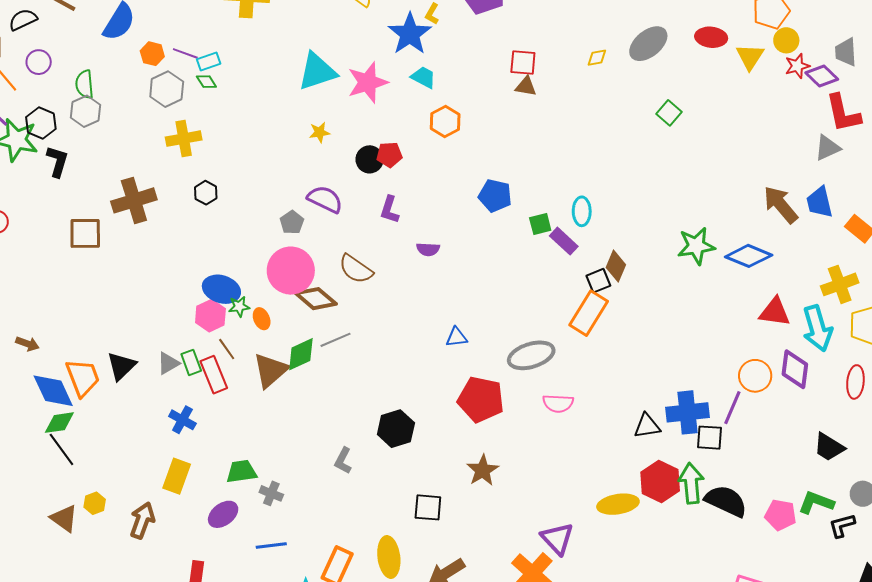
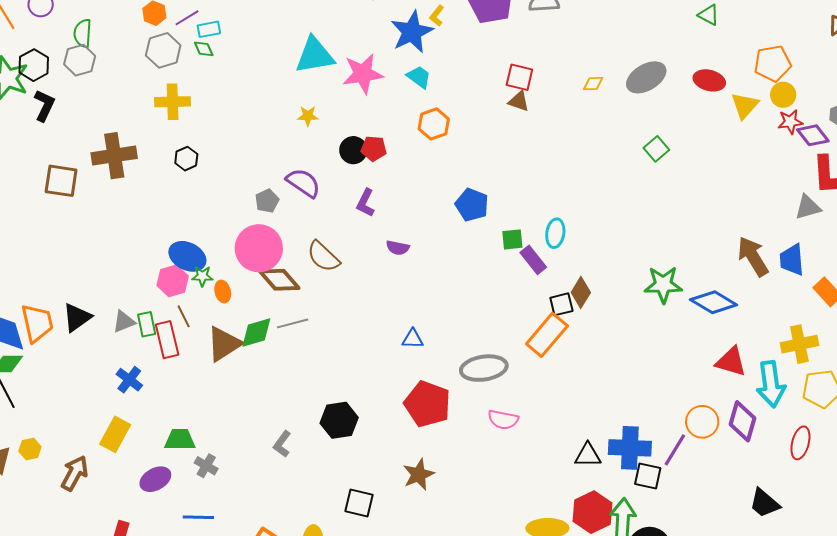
purple line: (185, 53) -> (187, 18), turned -60

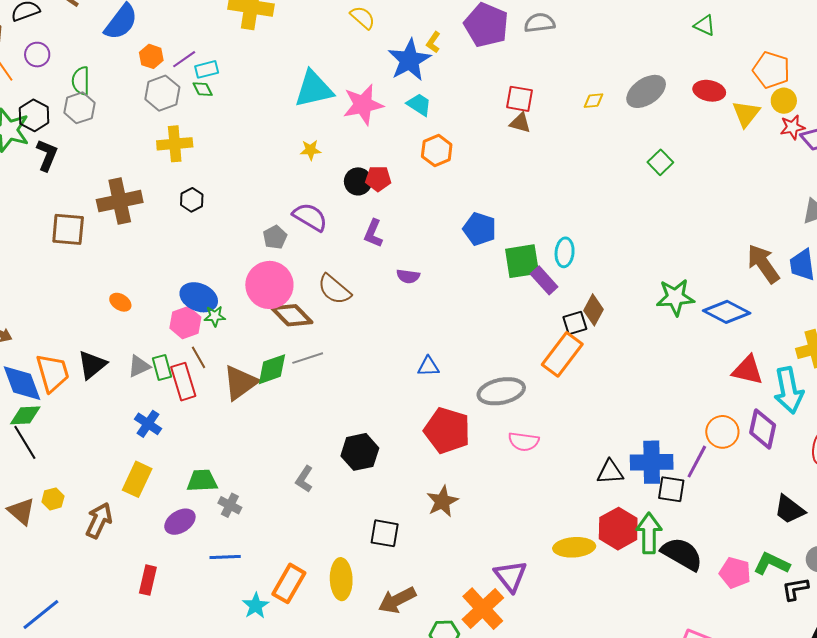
orange pentagon: (773, 63) -> (771, 70), turned 30
green square: (512, 239) -> (522, 261), size x1.6
orange ellipse: (223, 292) -> (120, 302), moved, turned -40

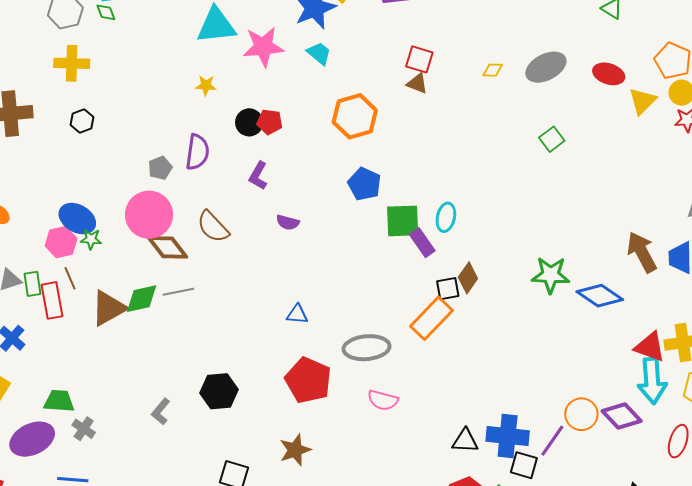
orange hexagon: (437, 151) -> (355, 116), moved, size x1.4
purple semicircle: (310, 217) -> (197, 152), turned 60
red triangle: (748, 370) -> (650, 347), moved
purple diamond: (763, 429) -> (622, 416), turned -63
purple ellipse: (180, 522) -> (32, 439), size x1.4

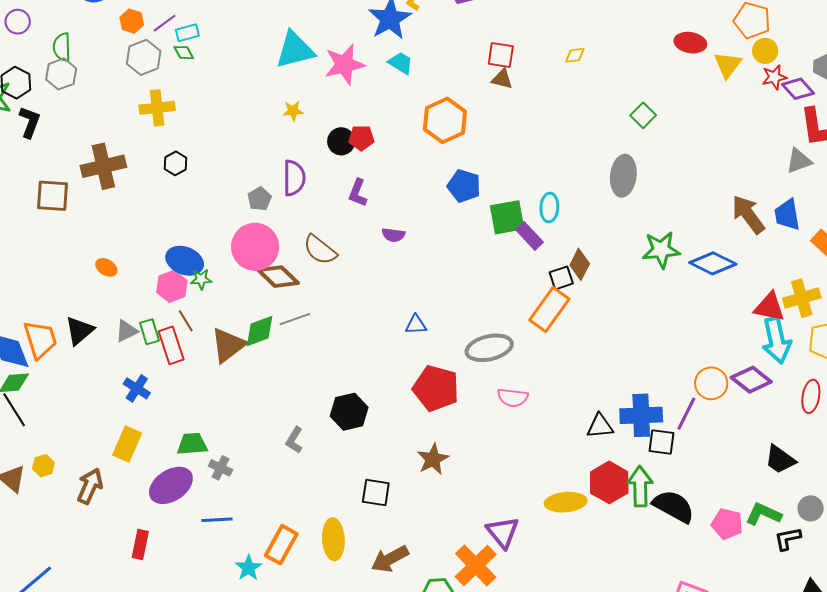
gray ellipse: (546, 67) -> (623, 176), moved, turned -48

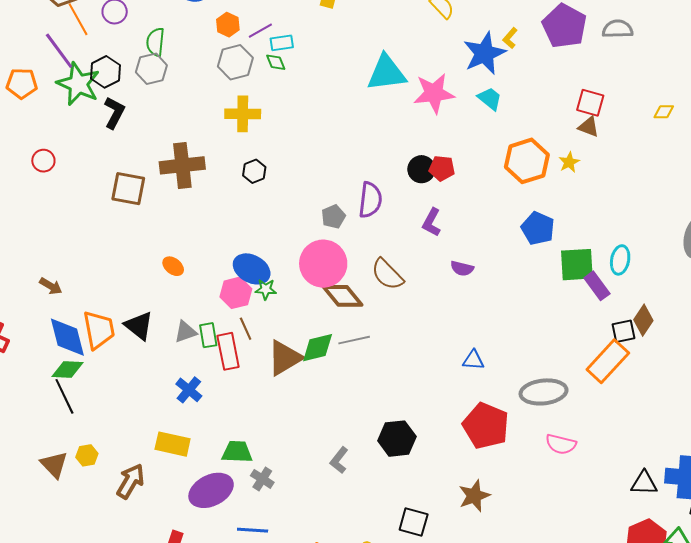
yellow star: (293, 111) -> (569, 162), moved, turned -30
black triangle: (79, 331) -> (139, 326), turned -48
yellow rectangle: (127, 444) -> (173, 444), turned 72

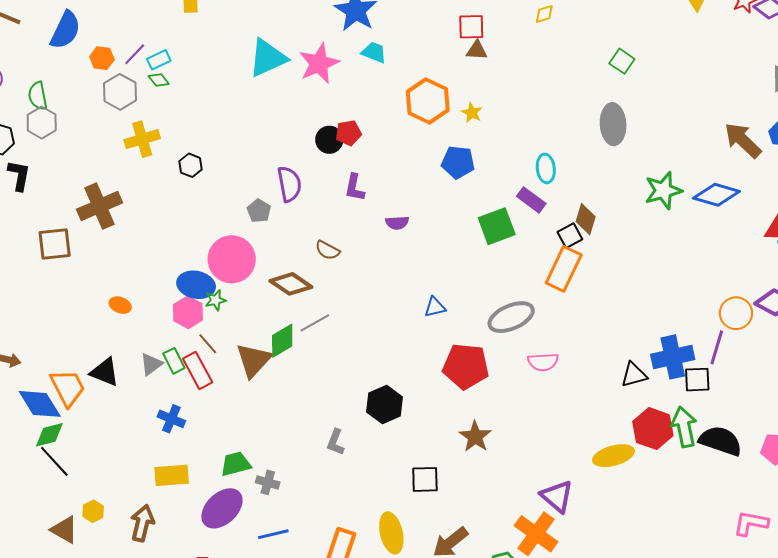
yellow star: (569, 162) -> (472, 113), moved
black hexagon: (254, 171) -> (191, 165), moved
pink circle: (323, 264) -> (232, 259), moved
green square: (577, 265) -> (497, 226), moved
brown semicircle: (387, 274) -> (327, 250), size x0.7

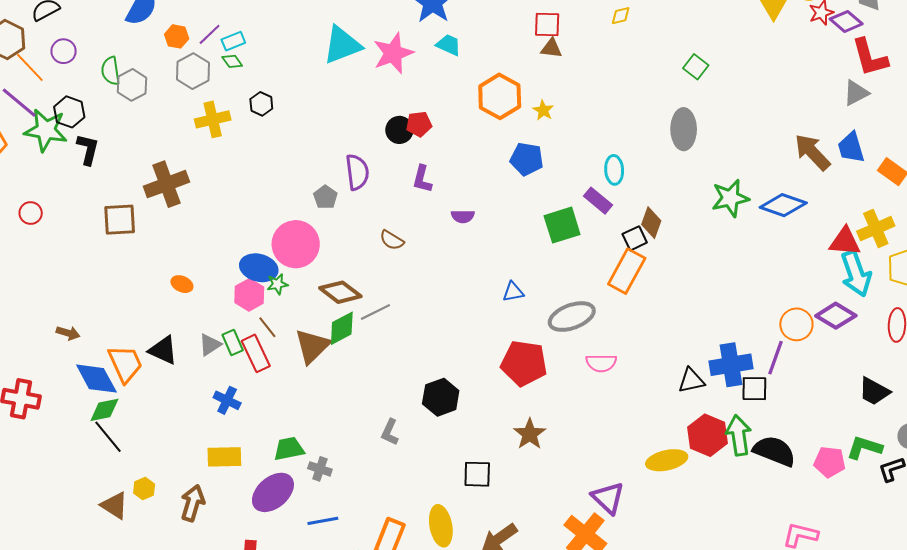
gray hexagon: (42, 123) -> (132, 85), moved
black hexagon: (191, 165) -> (261, 104), moved
brown diamond: (291, 284) -> (340, 292), moved
blue triangle: (435, 307) -> (513, 292), moved

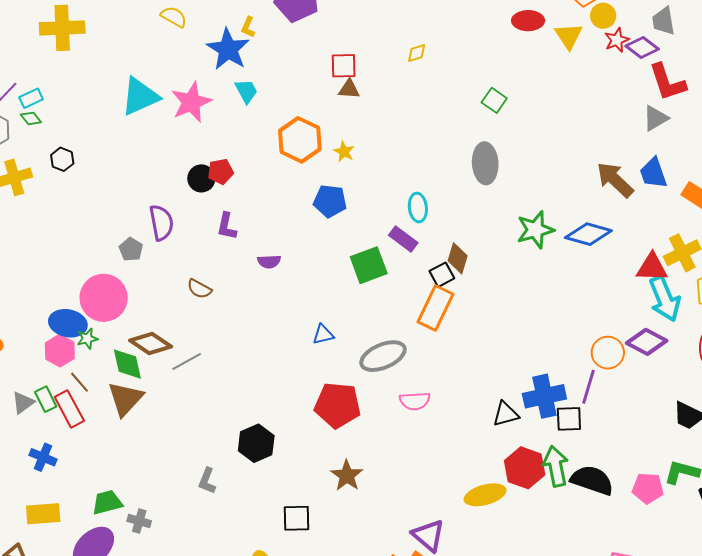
cyan trapezoid: (449, 45) -> (246, 91), turned 40
green diamond: (342, 328) -> (127, 364), moved, turned -72

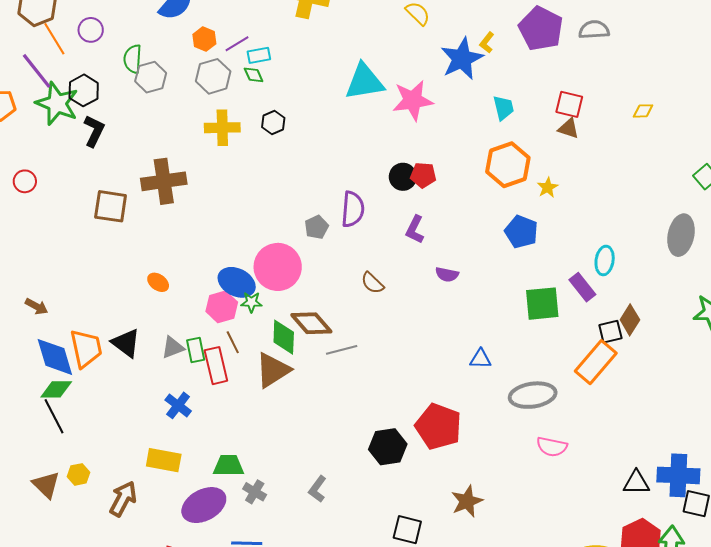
cyan trapezoid: (246, 91) -> (503, 108), moved
red pentagon: (338, 405) -> (438, 426), moved
gray L-shape: (207, 481) -> (317, 489), moved

